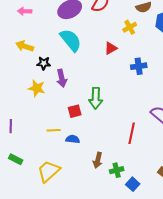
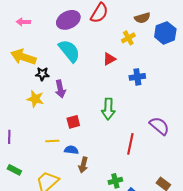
yellow arrow: (25, 46) -> (23, 57), size x1.4
green arrow: (96, 98) -> (108, 109), moved
brown arrow: (98, 160) -> (83, 165), moved

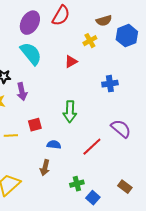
purple ellipse: (68, 20) -> (30, 23), turned -35
blue cross: (137, 77) -> (110, 84), moved
yellow line: (52, 141) -> (11, 136), moved
red line: (130, 144) -> (92, 147), turned 35
blue semicircle: (71, 150) -> (54, 145), moved

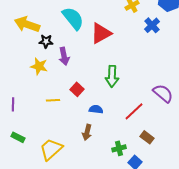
red triangle: (71, 62) -> (101, 33), moved, size x1.6
blue cross: (110, 84) -> (152, 25), moved, turned -35
red square: (35, 125) -> (77, 89), turned -32
brown rectangle: (125, 187) -> (147, 137), moved

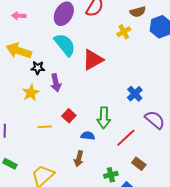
blue cross: (152, 25) -> (135, 94), moved
yellow star: (39, 66) -> (31, 93), turned 30
green arrow: (112, 76) -> (104, 118), moved

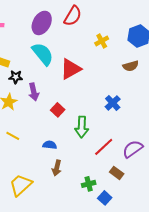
brown semicircle: (138, 12) -> (131, 66), moved
red square: (69, 116) -> (58, 110), moved
purple semicircle: (155, 120) -> (133, 149), moved, turned -75
yellow line: (45, 127) -> (13, 136), moved, turned 32
blue semicircle: (88, 136) -> (50, 145), moved

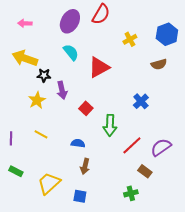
cyan semicircle: (43, 54) -> (71, 52), size x0.7
green cross: (89, 184) -> (131, 193), moved
blue square: (105, 198) -> (80, 196), moved, turned -32

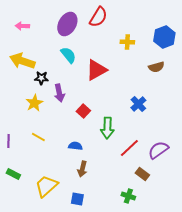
yellow cross: (130, 39) -> (127, 42), turned 32
green cross: (131, 193) -> (128, 196), turned 32

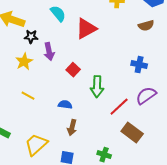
blue cross: (138, 104) -> (139, 65), moved, turned -35
purple semicircle: (158, 150) -> (146, 96), moved
brown rectangle: (142, 174) -> (132, 133), size x1.5
green cross: (128, 196) -> (104, 155), moved

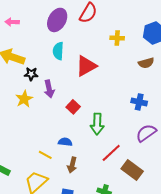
cyan semicircle: (58, 14) -> (58, 51), turned -138
yellow line: (28, 96) -> (45, 155), moved
red line: (119, 107) -> (111, 153), moved

